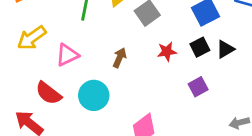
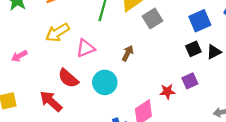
red star: (167, 52) -> (167, 92), moved

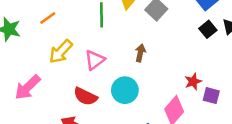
pink arrow: (19, 56) -> (28, 87), size x1.6
purple square: (190, 81) -> (211, 96), moved, turned -35

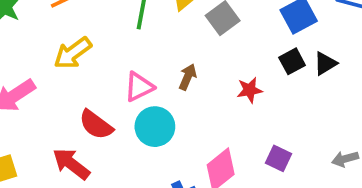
pink triangle: (95, 60) -> (139, 87), moved
red star: (193, 82) -> (250, 90), moved

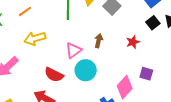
yellow arrow: (73, 53) -> (35, 39), turned 30
purple square: (279, 158) -> (146, 74), moved

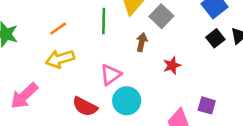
orange line: (25, 11) -> (58, 29), moved
brown arrow: (98, 41) -> (142, 42), moved
red star: (133, 42) -> (172, 65), moved

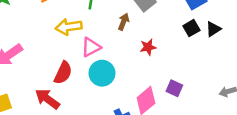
yellow arrow: (60, 59) -> (69, 27), moved
red semicircle: (85, 107) -> (63, 73), turned -100

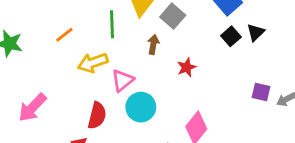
purple square: (174, 88) -> (261, 92), moved

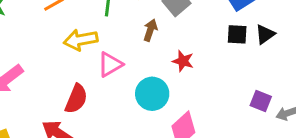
black square: (231, 36) -> (237, 34), turned 36
red star: (187, 67) -> (183, 61), turned 30
cyan circle: (141, 107) -> (152, 94), moved

